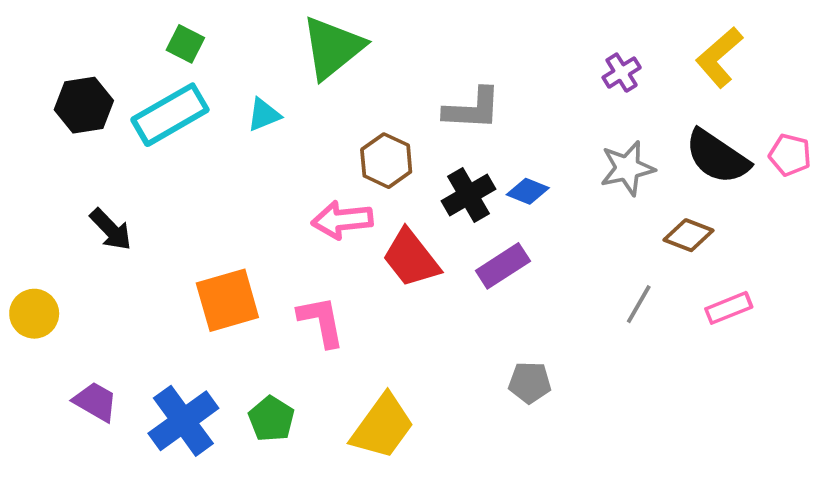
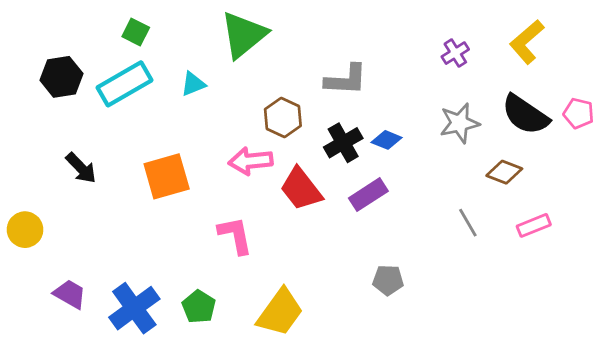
orange square: (227, 300) -> (167, 176), moved
gray line: (639, 304) -> (468, 223), turned -60

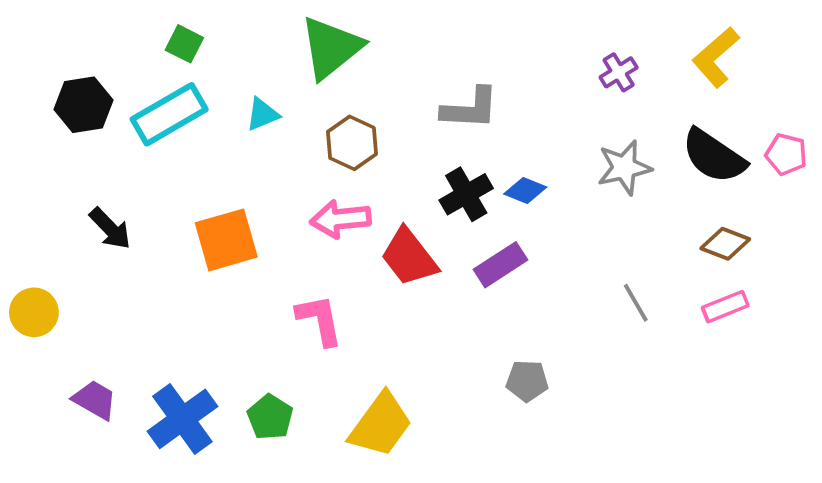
brown hexagon: (283, 118) -> (352, 143), moved
brown diamond: (504, 172) -> (725, 244), moved

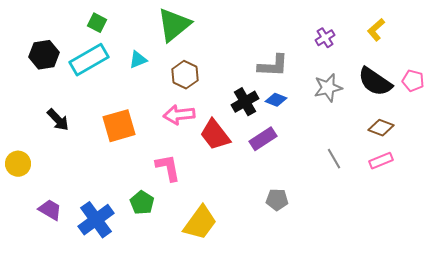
yellow L-shape: (716, 57) -> (376, 30), size x0.7
gray L-shape: (470, 109) -> (273, 66), moved
green pentagon: (270, 417) -> (142, 203), moved

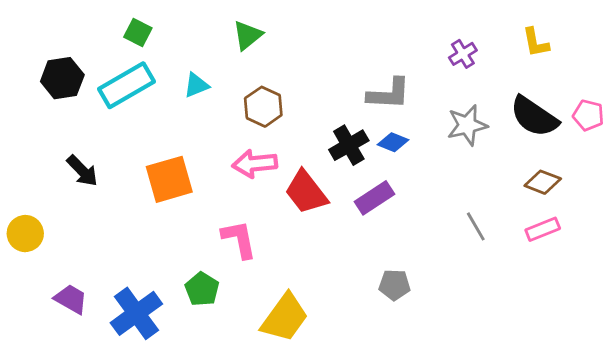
green triangle: (174, 25) -> (248, 35), size x0.6
yellow L-shape: (376, 30) -> (536, 42), turned -60

